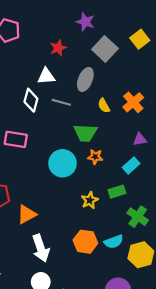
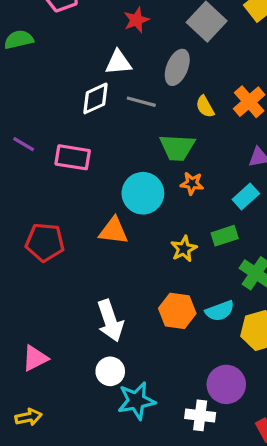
white diamond: (31, 100) -> (96, 98), turned 50
orange triangle: (27, 214) -> (113, 231), moved, turned 36

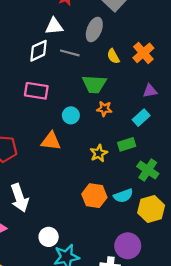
pink rectangle: (73, 157) -> (36, 91), moved
cyan circle: (143, 193) -> (71, 115), size x0.6
white arrow: (110, 321) -> (20, 198), moved

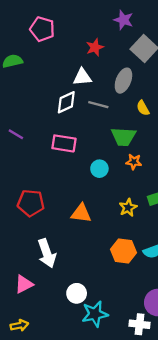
orange triangle: (51, 141) -> (81, 213), moved

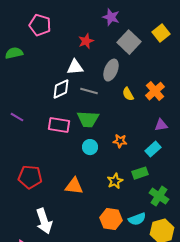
green trapezoid: (123, 137) -> (88, 119), moved

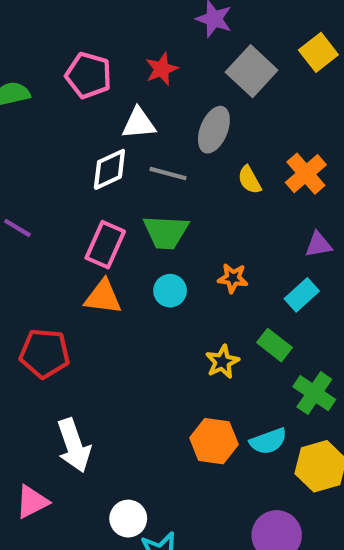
pink pentagon: (40, 25) -> (88, 75), moved
pink rectangle: (59, 125) -> (105, 245), turned -75
green rectangle: (140, 173) -> (275, 345), turned 56
orange triangle: (74, 186) -> (103, 297), moved

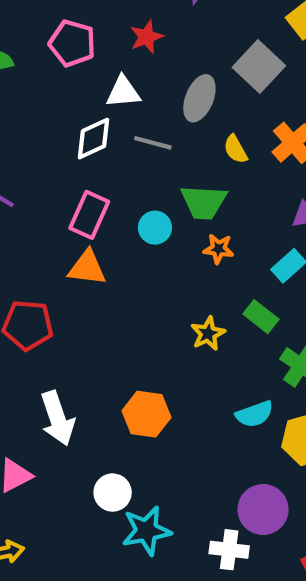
gray square: (252, 71) -> (259, 67), moved
green trapezoid: (166, 232) -> (204, 202), moved
cyan circle: (170, 291) -> (155, 228), moved
orange hexagon: (214, 441) -> (146, 414), moved

